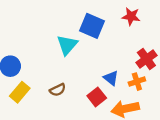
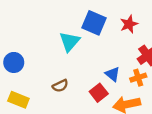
red star: (131, 16) -> (129, 24), moved, turned -30
yellow rectangle: (20, 92) -> (18, 100), moved, turned 72

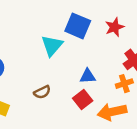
blue triangle: (113, 74) -> (88, 76), moved, turned -42

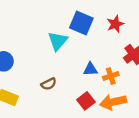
orange cross: (124, 84) -> (111, 76), moved
red square: (83, 100) -> (86, 101), moved

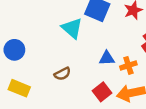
cyan triangle: (58, 41) -> (72, 28), turned -30

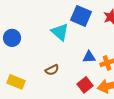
blue circle: (14, 50) -> (12, 38), moved

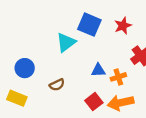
cyan triangle: (60, 32) -> (66, 42), turned 42
blue circle: (12, 38) -> (25, 68), moved

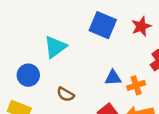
cyan triangle: (66, 42) -> (55, 47), moved
brown semicircle: (57, 85) -> (66, 94), turned 56

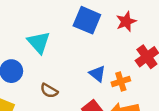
cyan triangle: (55, 47) -> (39, 42), turned -35
blue triangle: (113, 78) -> (97, 74), turned 42

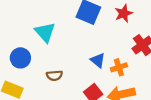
brown semicircle: (49, 91) -> (54, 76), turned -35

